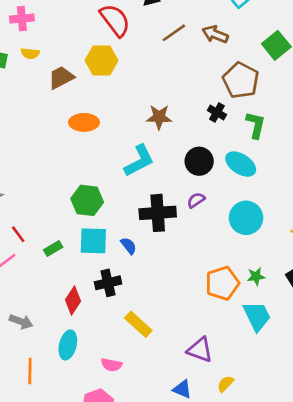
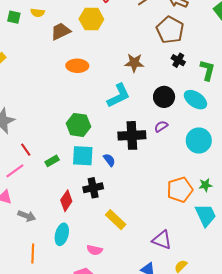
brown pentagon: (241, 80) -> (170, 30), moved

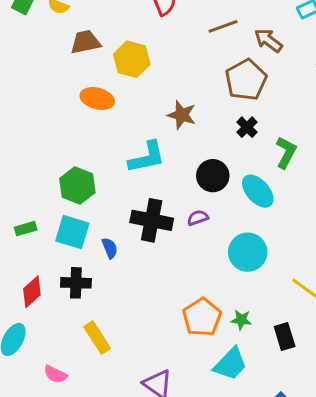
yellow hexagon: (91, 19) -> (132, 59), moved
orange pentagon: (180, 190) -> (202, 317), turned -30
cyan trapezoid: (206, 215) -> (230, 364), turned 55

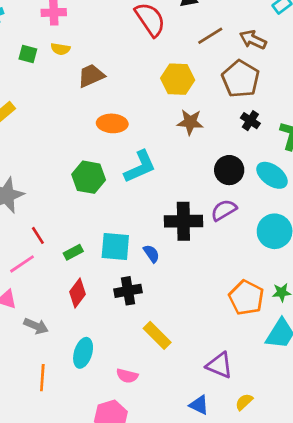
yellow hexagon: (132, 59) -> (178, 79), moved
cyan L-shape: (147, 157) -> (140, 167), moved
green hexagon: (77, 186) -> (89, 177), moved
purple semicircle: (198, 218) -> (224, 210), size x1.4
red diamond: (32, 292) -> (78, 293), moved

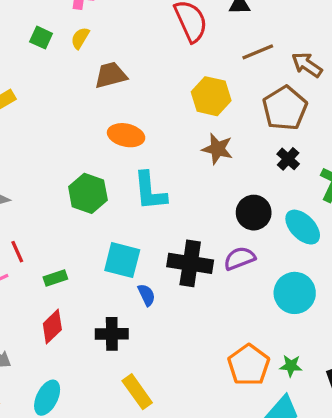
yellow semicircle: (60, 49) -> (80, 38), turned 102
cyan L-shape: (140, 167) -> (150, 191), turned 99
cyan square: (115, 246) -> (122, 260), moved

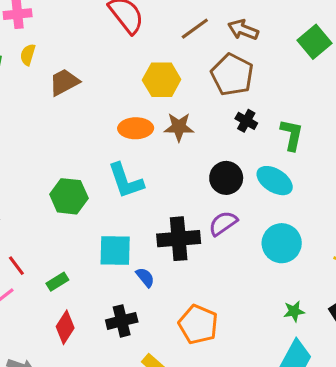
orange ellipse: (126, 135) -> (136, 128), moved
orange pentagon: (249, 365) -> (198, 324), moved

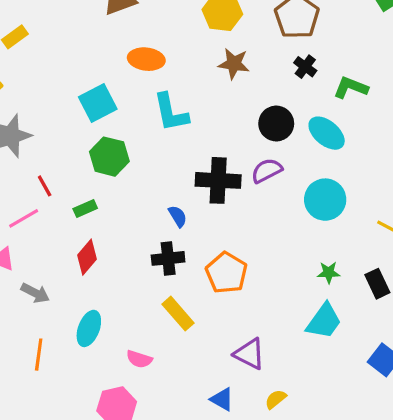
orange ellipse: (136, 128) -> (146, 59), moved
green L-shape: (292, 135) -> (351, 88), turned -88
green hexagon: (69, 196) -> (109, 157), moved
cyan square: (115, 250) -> (98, 103), moved, turned -36
black cross: (122, 321) -> (168, 258), moved

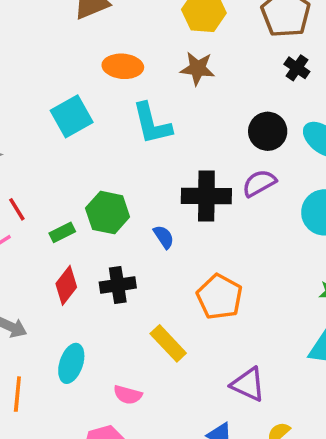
brown star: (234, 64) -> (197, 68), moved
green hexagon: (109, 157) -> (108, 213), moved
black cross: (168, 258) -> (118, 285), moved

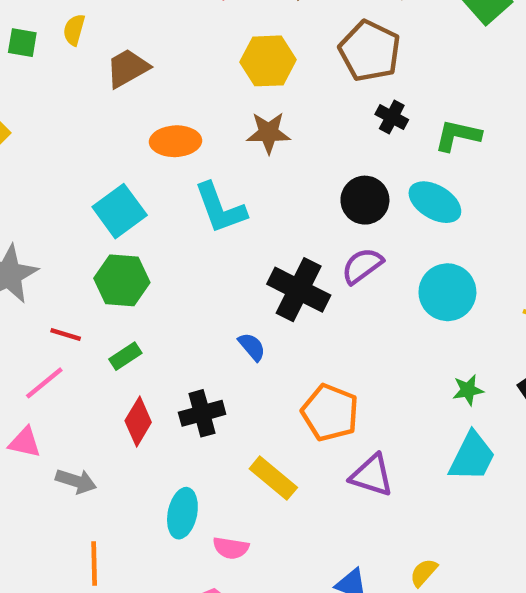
black cross: (206, 196) -> (299, 290), turned 33
red line: (17, 209) -> (66, 335), turned -35
green hexagon: (108, 213) -> (122, 280), moved
cyan ellipse: (71, 363) -> (182, 513), moved
purple triangle: (248, 384) -> (372, 475), moved

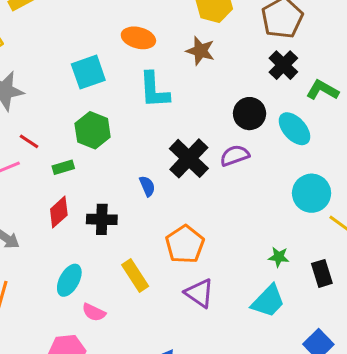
black cross: (392, 117) -> (283, 65), size x1.4
green hexagon: (122, 280) -> (93, 130), moved
cyan circle: (447, 292) -> (312, 193), moved

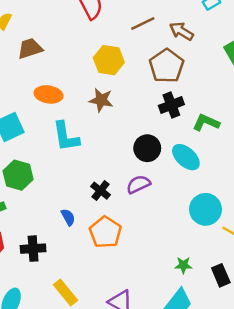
black cross: (283, 65) -> (171, 105), turned 30
black cross: (189, 158) -> (100, 191), size x0.6
orange pentagon: (185, 244) -> (105, 232), moved

